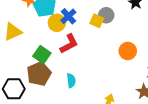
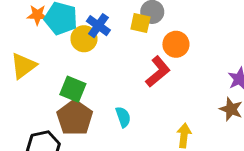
red L-shape: (69, 44) -> (158, 72), moved
orange circle: (128, 51) -> (176, 44), moved

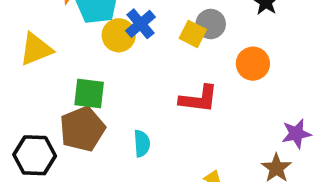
orange circle: (176, 44) -> (253, 64), moved
red L-shape: (158, 72) -> (199, 99), turned 32
green square: (73, 89) -> (89, 93), turned -30

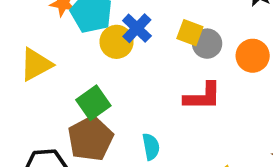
gray circle: (211, 24) -> (207, 44), moved
green square: (89, 93) -> (93, 103), turned -36

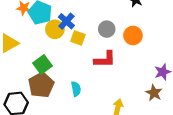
yellow square: (190, 33) -> (78, 38), moved

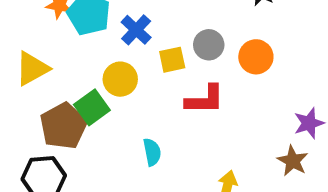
yellow circle: (55, 29) -> (120, 79), moved
yellow square: (78, 38) -> (172, 60), moved, turned -32
brown pentagon: (41, 85) -> (63, 126), moved

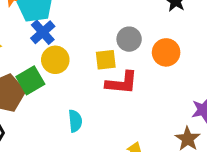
blue cross: (136, 30) -> (43, 32), moved
yellow square: (172, 60) -> (106, 60), moved

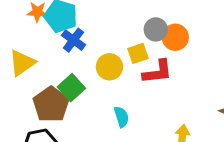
orange circle: (166, 52) -> (175, 37), moved
yellow circle: (55, 60) -> (109, 67), moved

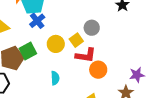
orange circle: (175, 37) -> (98, 70), moved
yellow square: (138, 53) -> (76, 40), turned -32

